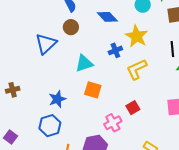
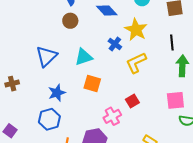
blue triangle: (46, 44) -> (46, 56), moved
blue cross: (115, 50) -> (115, 44), turned -32

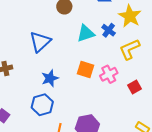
cyan triangle: (84, 57) -> (86, 33), moved
red square: (132, 101) -> (134, 87), moved
pink cross: (112, 116) -> (109, 74), moved

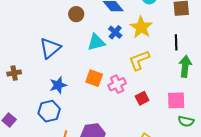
blue cross: (109, 30) -> (115, 32), moved

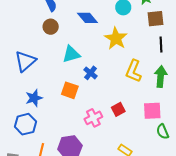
blue cross: (115, 32) -> (91, 73), moved
black line: (176, 42) -> (161, 45), moved
yellow L-shape: (139, 60) -> (133, 71), moved, turned -45
pink cross: (117, 84) -> (93, 118), moved
green semicircle: (186, 121) -> (163, 132), turned 56

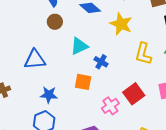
blue triangle: (25, 61) -> (35, 60), turned 45
blue star: (34, 98) -> (49, 95), turned 30
red square: (118, 109) -> (134, 94), size x1.5

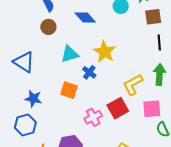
yellow star: (121, 24) -> (104, 52), moved
yellow L-shape: (143, 54) -> (133, 85), moved, turned 40
blue triangle: (35, 60) -> (24, 62), turned 30

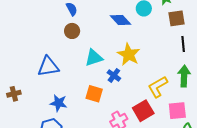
blue diamond: (85, 17) -> (120, 20), moved
blue triangle: (24, 62) -> (48, 67), turned -40

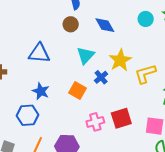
blue diamond: (120, 20) -> (105, 25), moved
cyan triangle: (94, 58) -> (86, 55), turned -42
yellow L-shape: (158, 87) -> (145, 74), moved

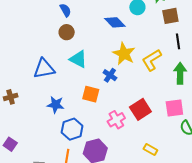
blue diamond: (105, 25) -> (115, 22), moved
cyan triangle: (86, 55) -> (78, 59), moved, turned -30
blue hexagon: (28, 115) -> (72, 129), moved

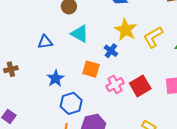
blue triangle: (44, 69) -> (45, 42), size x0.7
blue star: (56, 105) -> (56, 78), turned 30
pink cross: (116, 120) -> (115, 85), moved

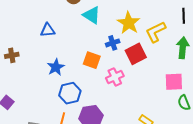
cyan triangle: (80, 34) -> (92, 15), moved
blue cross: (111, 51) -> (113, 43), turned 32
red square: (140, 86) -> (136, 54), moved

